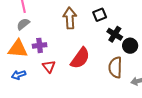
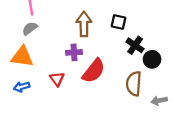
black square: (100, 15) -> (119, 22), turned 32
purple cross: (40, 45) -> (74, 52), moved

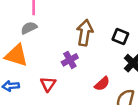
purple cross: (74, 52) -> (70, 60), turned -35
red semicircle: (94, 71) -> (102, 84), moved, size x0.6

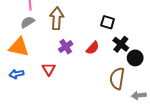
brown arrow: (85, 33) -> (57, 18), moved
red semicircle: (102, 84) -> (93, 48), moved

